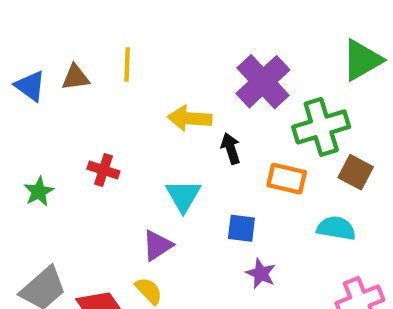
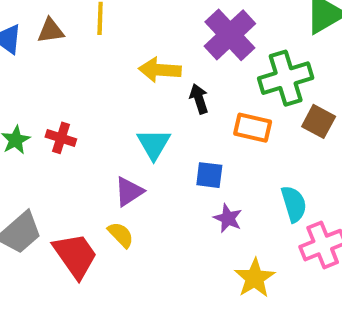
red cross: (103, 170) -> (61, 138), moved
cyan semicircle: (336, 228) -> (294, 204), moved, turned 63

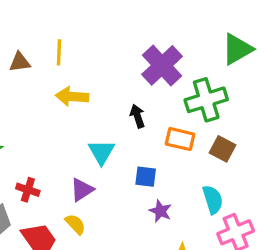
yellow arrow: (160, 70) -> (72, 96), moved
brown square: (319, 121) -> (223, 149), moved
red cross: (61, 138) -> (28, 190), moved

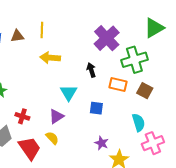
purple star: (160, 211) -> (102, 143), moved

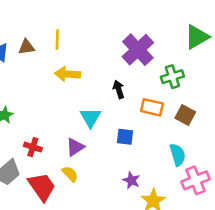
green cross: (134, 60) -> (172, 77), size x0.7

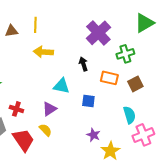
brown square: (185, 115) -> (135, 84), turned 35
cyan triangle: (90, 118) -> (61, 86), turned -48

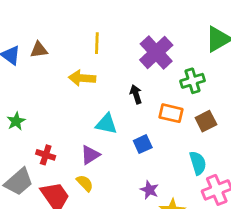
yellow line: (35, 25) -> (97, 43), moved
blue square: (88, 101) -> (143, 144), turned -32

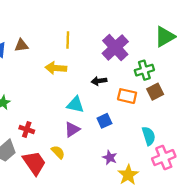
black arrow: (136, 94) -> (99, 81), turned -80
brown square: (206, 121) -> (155, 92), moved
purple triangle: (90, 155) -> (72, 129), moved

